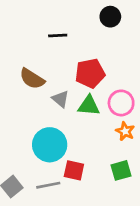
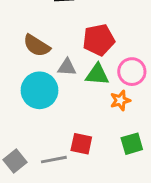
gray triangle: (60, 99) -> (67, 67), turned -36
orange star: (125, 131) -> (120, 100), moved, turned 30
cyan circle: (50, 145) -> (40, 90), moved

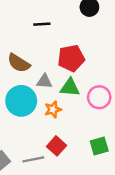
pink circle: (132, 72) -> (99, 97), moved
orange star: (120, 100) -> (53, 109), moved
red square: (81, 144) -> (57, 146), turned 30

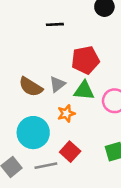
brown semicircle: (19, 63) -> (31, 87), moved
gray triangle: (44, 81) -> (57, 84), turned -42
cyan circle: (21, 101) -> (33, 133), moved

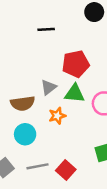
brown semicircle: (31, 87) -> (23, 103), moved, turned -40
cyan circle: (33, 133) -> (25, 134), size x0.7
red square: (70, 152) -> (66, 170), moved

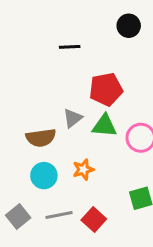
orange star: (57, 116) -> (83, 170), moved

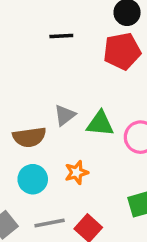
red pentagon: (106, 89) -> (122, 51), moved

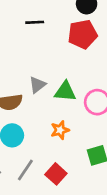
orange star: (76, 172) -> (60, 130), moved
gray line: (50, 223) -> (25, 170), turned -45

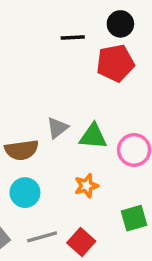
black line: (35, 22) -> (73, 38), moved
gray line: (25, 170) -> (42, 237), turned 40

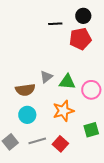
orange star: (86, 186) -> (63, 111), size x1.5

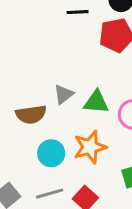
cyan circle: (27, 115) -> (51, 153), moved

